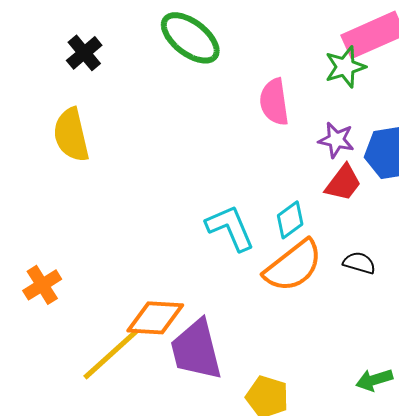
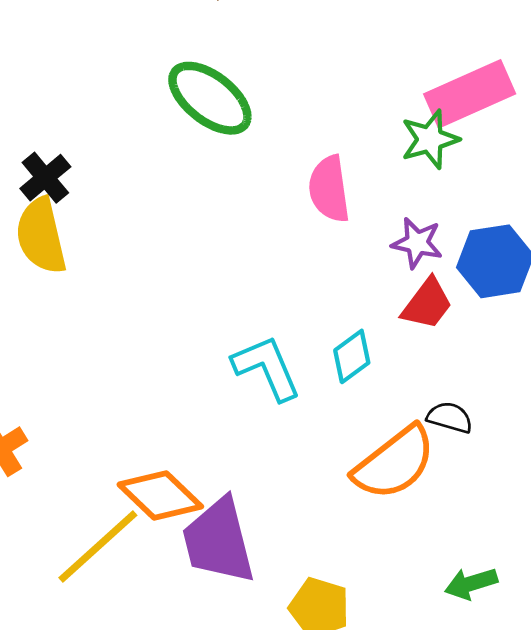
black cross: (84, 53) -> (45, 178), moved
orange semicircle: (293, 266) -> (394, 463), moved
orange diamond: (155, 318) -> (160, 495), turned 40

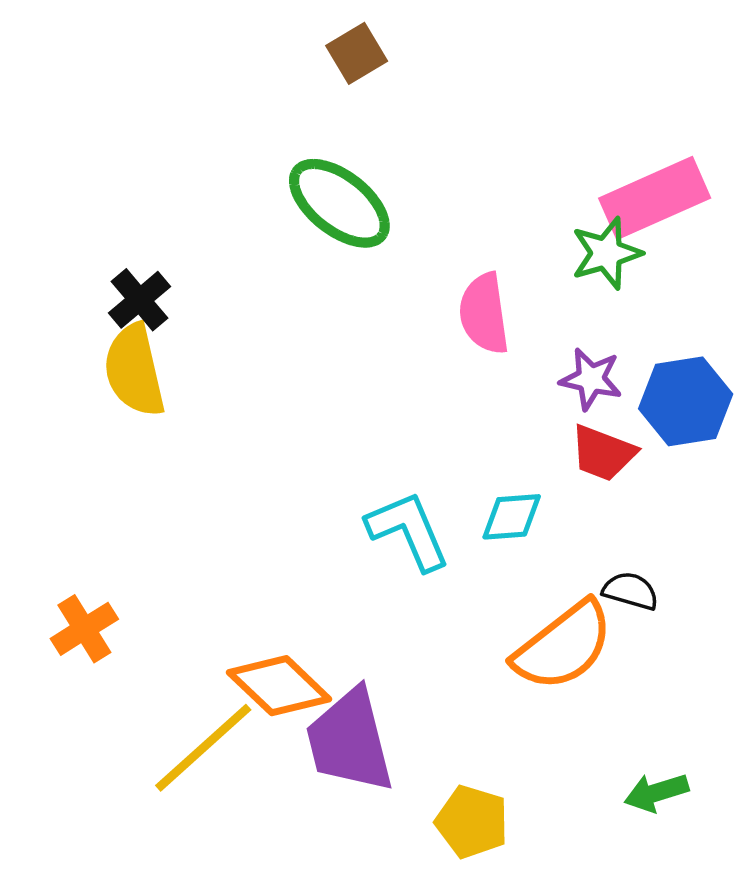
red trapezoid: (427, 304) -> (603, 453), turned 74
cyan diamond: (352, 356) -> (512, 517), turned 32

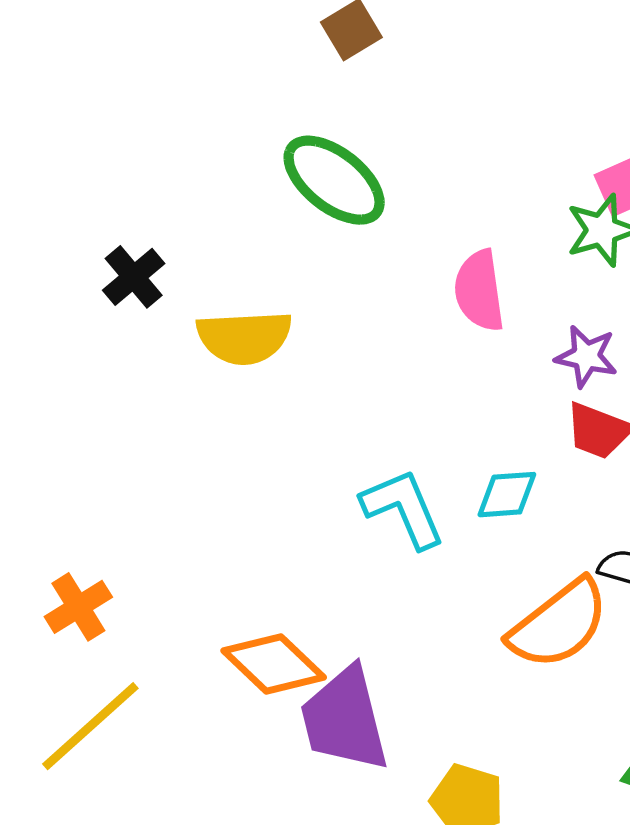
yellow semicircle: (134, 370) -> (244, 337), moved, turned -80
yellow line: (203, 748) -> (90, 726), moved

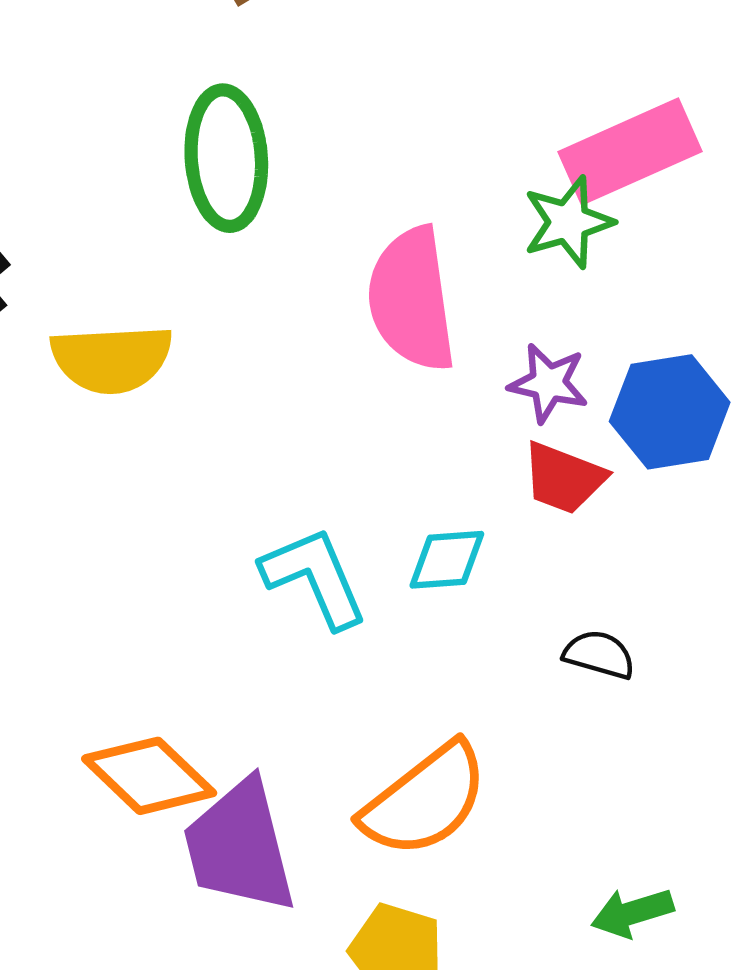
green ellipse: (334, 180) -> (226, 158), turned 48
pink semicircle: (479, 291) -> (412, 299), size x1.4
orange semicircle: (559, 624) -> (425, 800), moved

